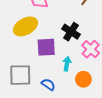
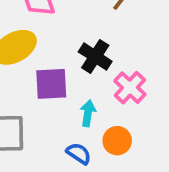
blue semicircle: (48, 84) -> (79, 153), moved

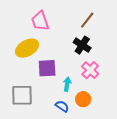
black cross: (95, 57) -> (82, 45), moved

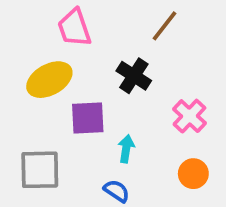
black cross: (82, 45) -> (134, 76), moved
pink cross: (90, 70) -> (189, 116), moved
orange circle: (83, 99) -> (193, 174), moved

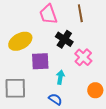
brown line: (165, 26) -> (80, 13), turned -48
pink trapezoid: (74, 28) -> (48, 14), moved
pink cross: (189, 116) -> (83, 57), moved

